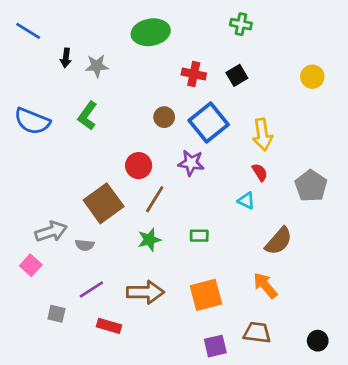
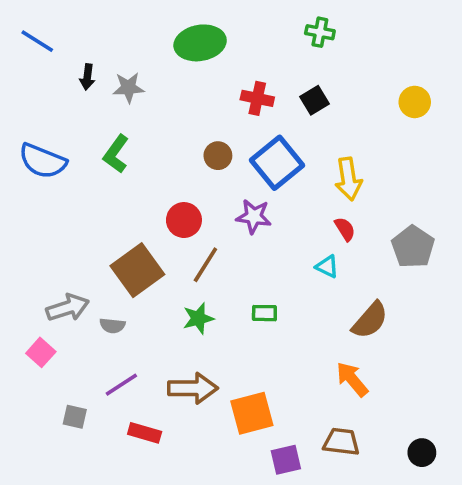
orange square: (206, 295) -> (252, 413), moved

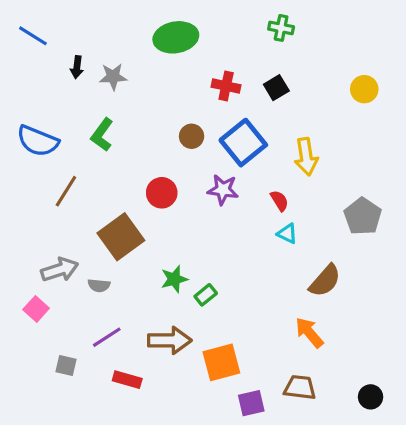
red semicircle: (345, 229) -> (279, 201), moved
brown line: (205, 265) -> (66, 191), moved
green rectangle: (264, 313) -> (206, 295), moved, turned -40

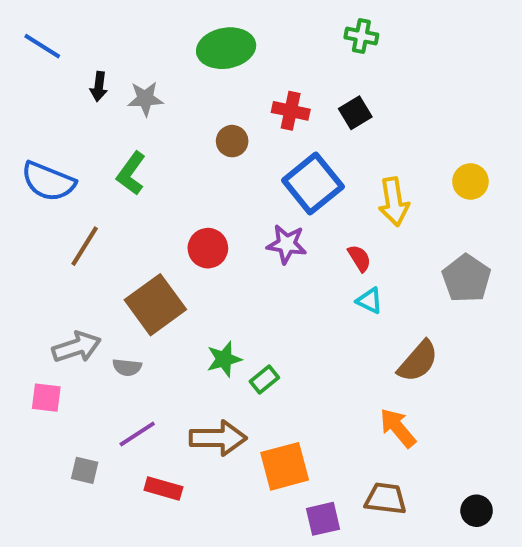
yellow circle: (364, 89) -> (470, 181), moved
brown circle: (192, 136) -> (232, 141), moved
pink square: (36, 309) -> (46, 398), turned -35

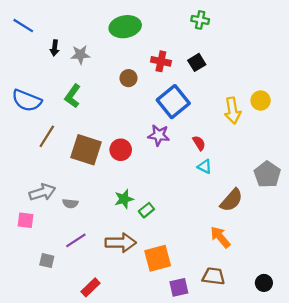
yellow arrow: (394, 202) -> (233, 111), moved
red circle: (208, 248) -> (121, 150), moved
gray pentagon: (466, 278) -> (267, 174), moved
brown square: (155, 305) -> (86, 150), moved, turned -36
red rectangle: (163, 489) -> (90, 287), moved, turned -60

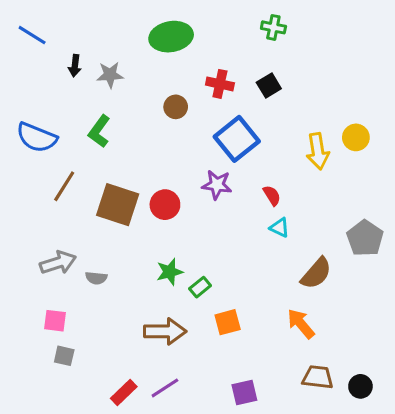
pink square: (26, 220) -> (55, 321), moved
purple line: (76, 240) -> (165, 388), moved
orange square: (158, 258) -> (228, 322), moved, size x0.7
brown trapezoid: (214, 276) -> (318, 377), moved

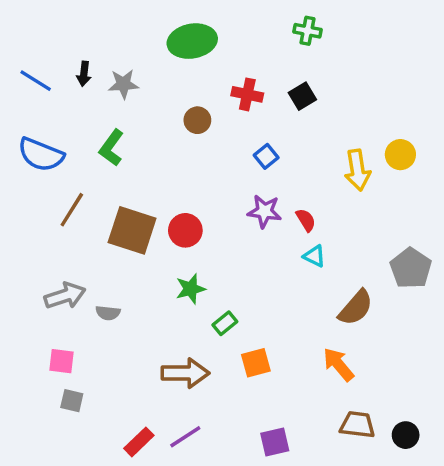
blue line: (32, 35) -> (36, 81), moved
blue square: (237, 139) -> (266, 156), size x0.5
purple star: (217, 185) -> (264, 211), moved
green star: (170, 272) -> (191, 289), moved

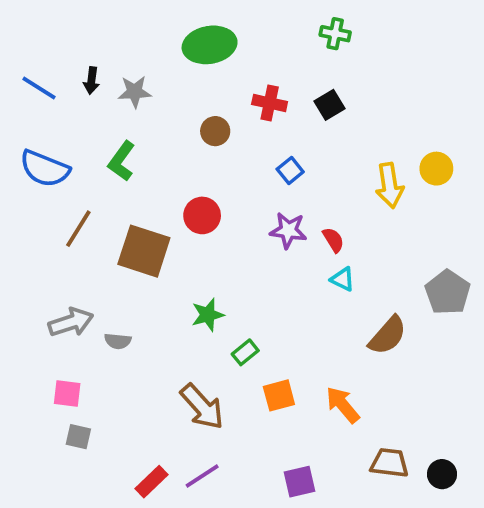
red circle: (185, 230) -> (202, 215), moved
orange arrow: (338, 365) -> (343, 405), moved
brown arrow: (185, 373) -> (202, 407), turned 48

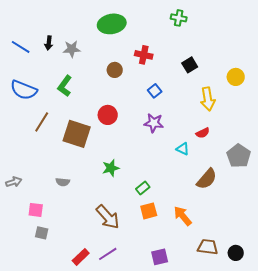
black square: (330, 105) -> (190, 65), moved
yellow circle: (436, 169) -> (236, 77), moved
red semicircle: (333, 240) -> (203, 133), moved, turned 96
gray arrow: (71, 322) -> (14, 182), moved, size x0.7
green rectangle: (245, 352) -> (143, 188), moved

